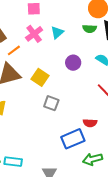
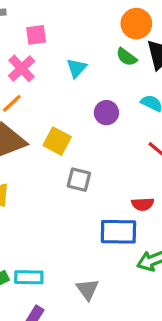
green semicircle: (90, 29) -> (126, 57), turned 40
pink cross: (34, 34) -> (22, 68), moved
blue rectangle: (73, 139) -> (118, 232), turned 30

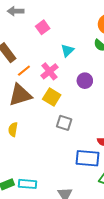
pink square: (36, 35) -> (43, 27), turned -32
pink cross: (22, 68) -> (49, 71), moved

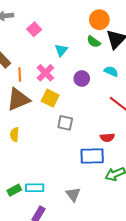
orange line: (24, 71) -> (20, 75), turned -48

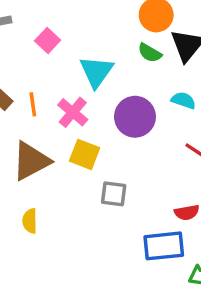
cyan triangle: (61, 50) -> (96, 72), size x1.5
orange line: (20, 75) -> (33, 104), moved
purple circle: (82, 79) -> (135, 117), size x1.5

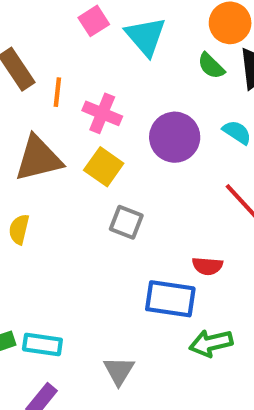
cyan triangle: (96, 72) -> (146, 36), moved, turned -30
pink cross: (73, 112) -> (102, 113), turned -32

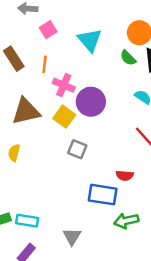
pink square: (94, 21) -> (48, 30), moved
orange line: (57, 92) -> (45, 64), moved
purple circle: (175, 137) -> (91, 102), moved

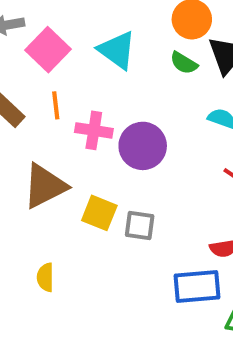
pink square: (48, 30) -> (48, 50), size x1.5
yellow square: (64, 117) -> (99, 213), moved
yellow semicircle: (14, 153) -> (45, 277), moved

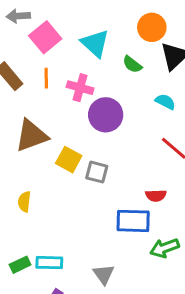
green semicircle: (184, 63) -> (132, 64), moved
pink cross: (94, 130) -> (80, 88), moved

